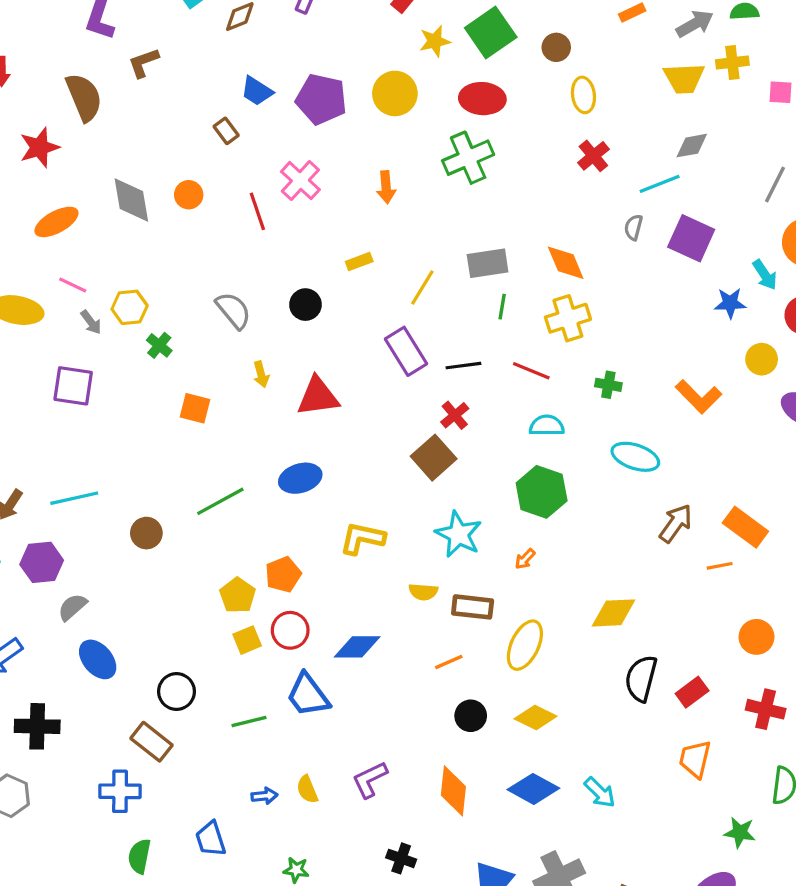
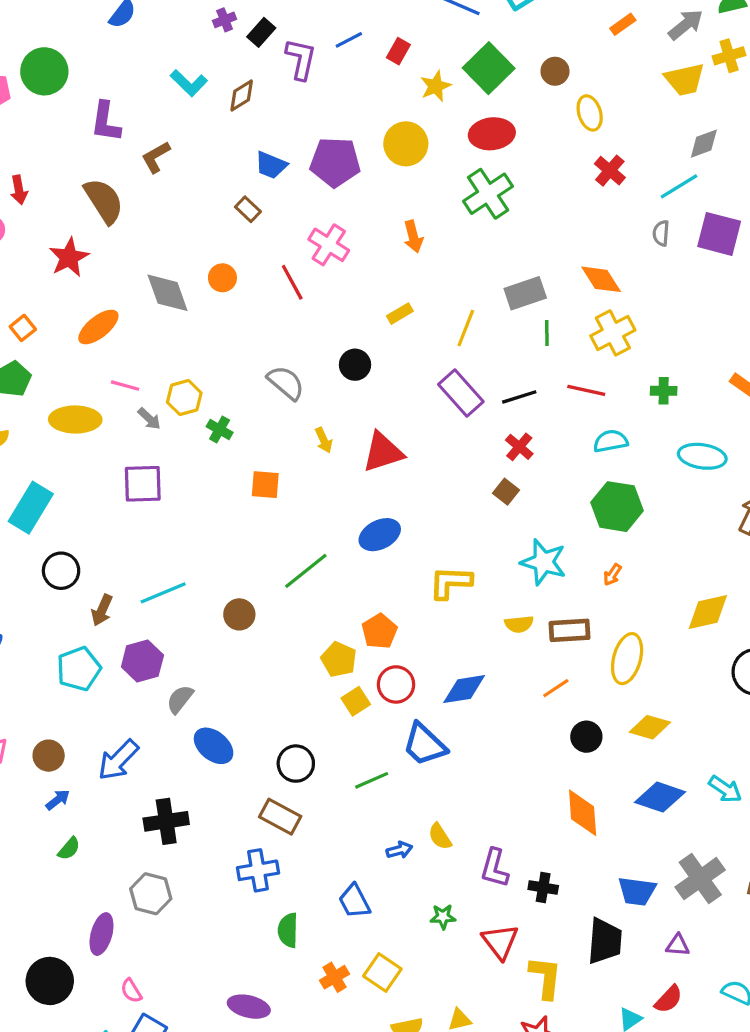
brown square: (434, 458) -> (506, 492), size x0.6
purple L-shape: (370, 780) -> (495, 868), moved, turned -39

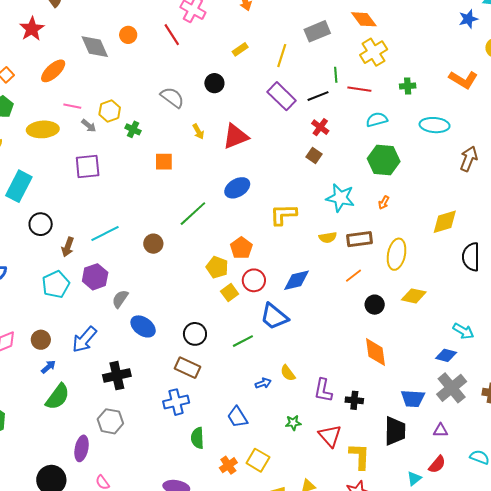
green line: (547, 333) -> (336, 75), moved
blue diamond: (660, 797) -> (446, 355), moved, size x0.7
green semicircle: (69, 849) -> (58, 397), size x1.8

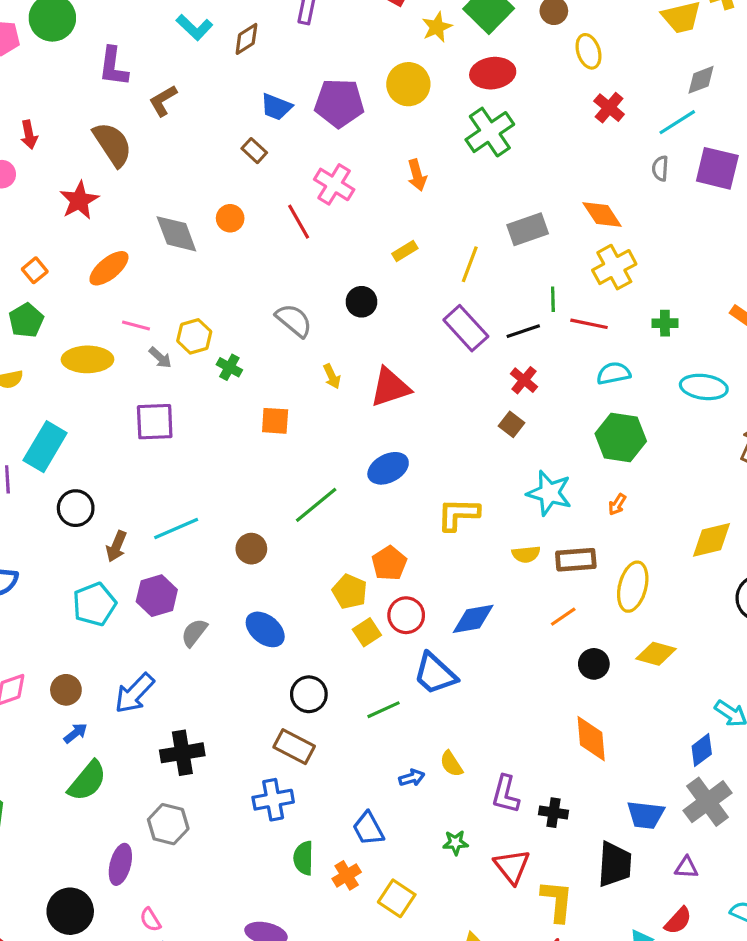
blue ellipse: (143, 326) -> (265, 629), moved
blue diamond: (446, 355) -> (702, 750), turned -55
orange cross: (228, 465) -> (347, 875), moved

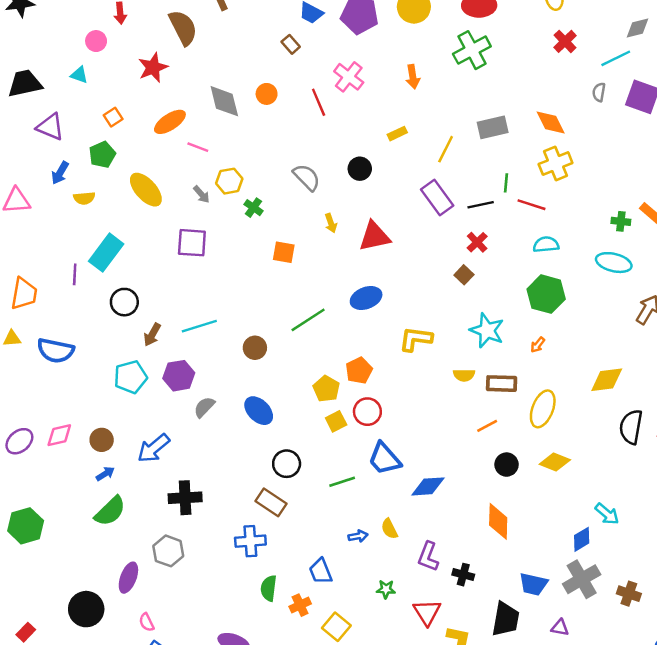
green cross: (665, 323) -> (621, 221), moved
pink line: (136, 325) -> (198, 147), moved
yellow ellipse: (88, 359) -> (146, 190), turned 42
blue diamond: (473, 619) -> (428, 486), moved

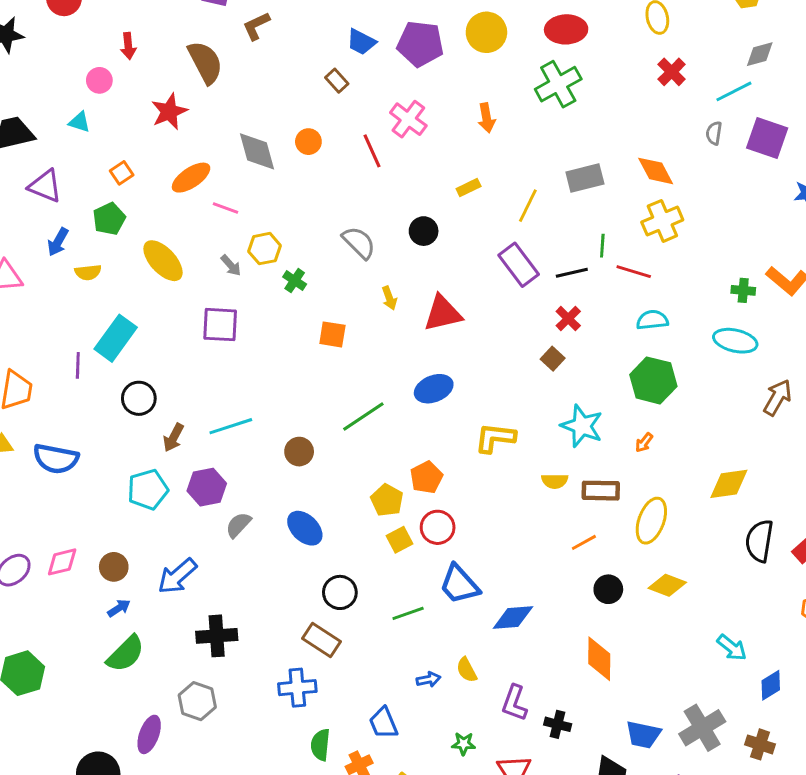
blue diamond: (582, 539) -> (771, 685), moved

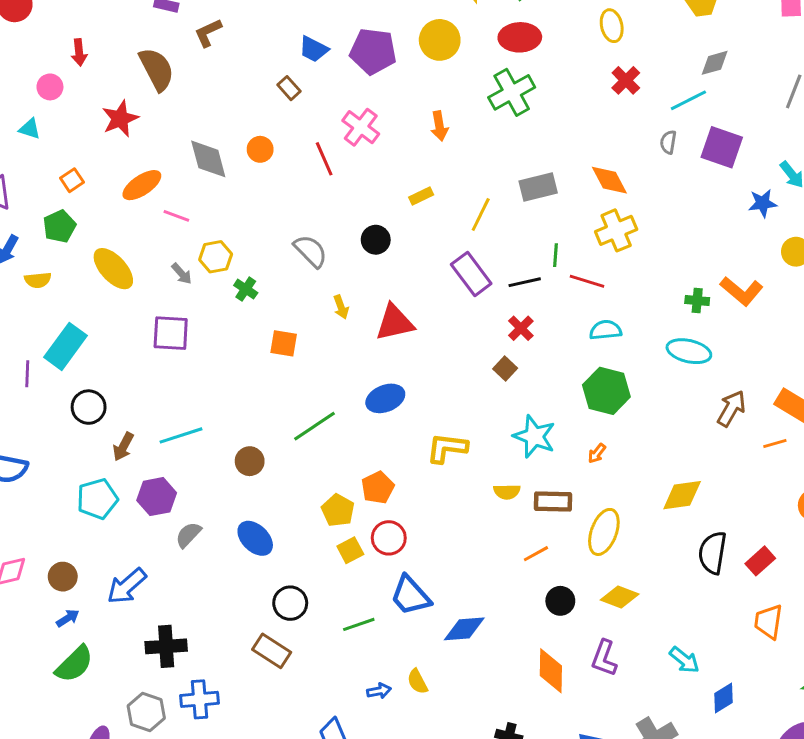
blue cross: (297, 688) -> (200, 699), moved
purple L-shape: (514, 703) -> (604, 658), moved

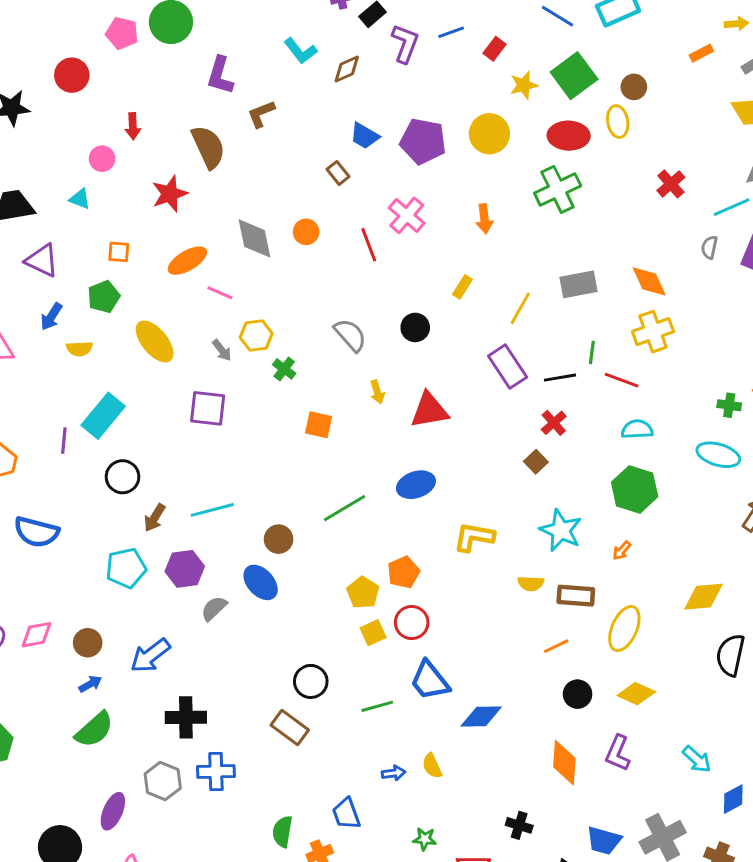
yellow ellipse: (612, 26) -> (618, 122), moved
orange square: (72, 180) -> (119, 252), turned 35
yellow rectangle: (421, 196) -> (462, 287), turned -35
blue ellipse: (255, 538) -> (261, 582), moved

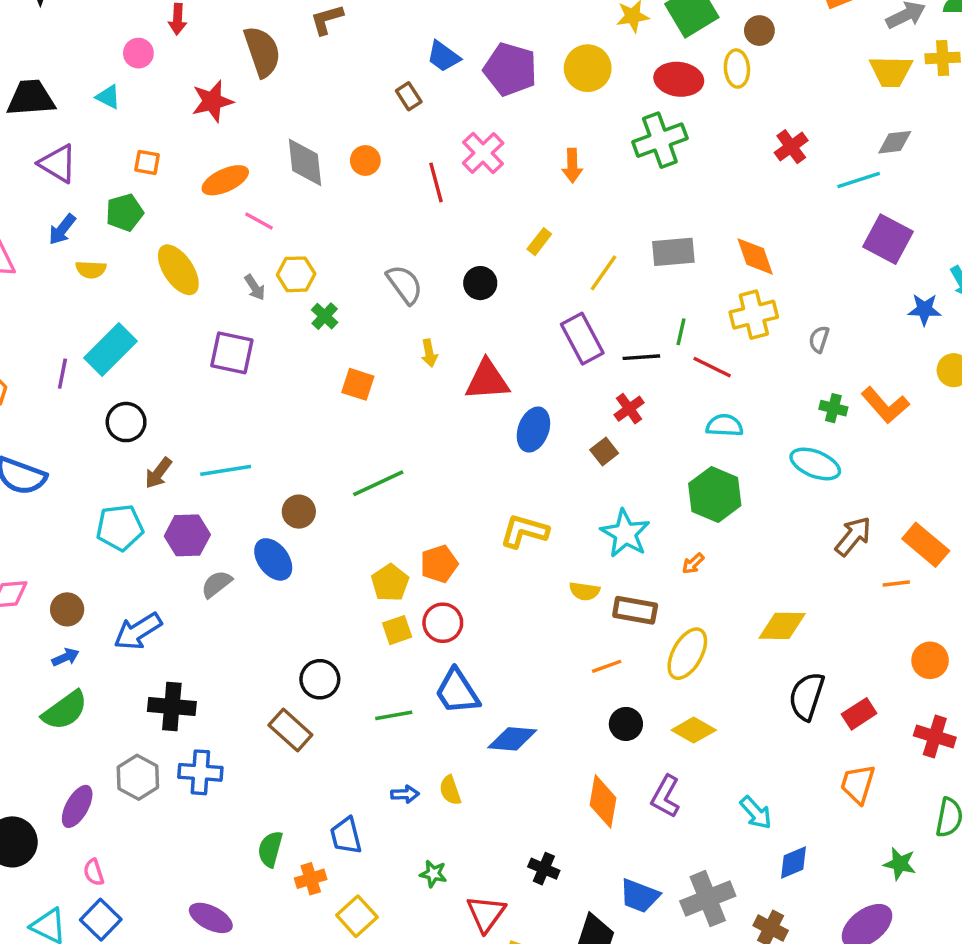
gray semicircle: (709, 247) -> (819, 339), moved
blue ellipse: (416, 485) -> (533, 430), moved, turned -57

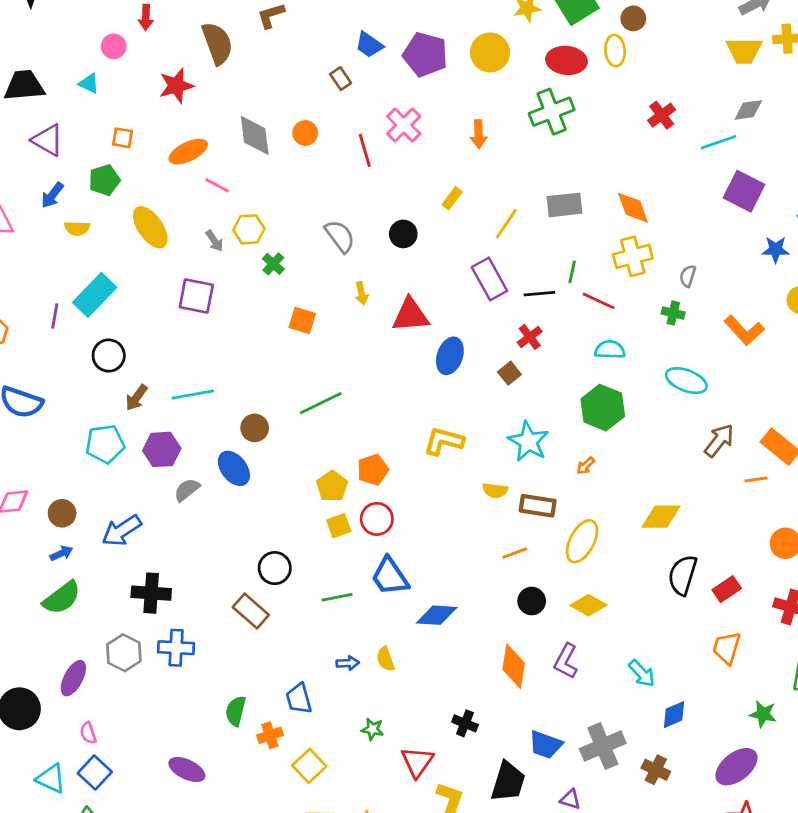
green cross: (833, 408) -> (673, 313), moved

